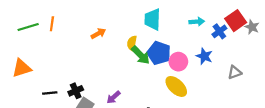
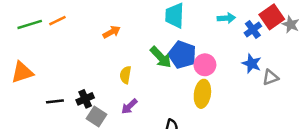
orange line: (52, 24) -> (57, 21), turned 56
yellow semicircle: (132, 43) -> (126, 75), moved
blue star: (204, 56) -> (252, 64), moved
yellow ellipse: (176, 86) -> (202, 94), turned 55

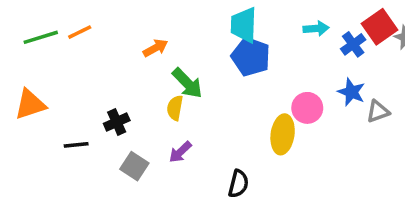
blue pentagon: (182, 55) -> (251, 57), moved
green arrow: (161, 57) -> (187, 83), moved
pink circle: (205, 65) -> (307, 108), moved
black cross: (85, 99) -> (117, 122), moved

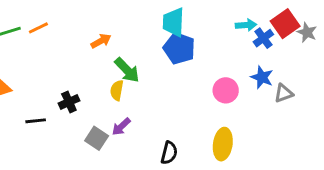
cyan arrow: (316, 28) -> (246, 25), moved
yellow ellipse: (283, 134) -> (223, 144), moved
gray square: (134, 166) -> (97, 138), moved

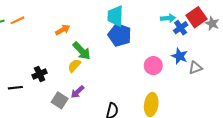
yellow semicircle: (117, 90) -> (74, 66), turned 32

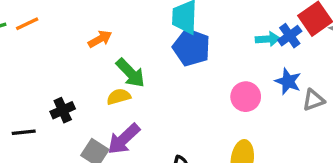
cyan arrow: (168, 18) -> (268, 39), moved
yellow semicircle: (74, 66) -> (119, 97), turned 32
purple arrow: (77, 92) -> (124, 139), size x1.5

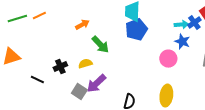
blue pentagon: (191, 47) -> (136, 30), turned 30
blue star: (288, 81) -> (182, 42), moved
yellow semicircle: (119, 97) -> (85, 64), moved
black line: (24, 132) -> (37, 80), turned 32

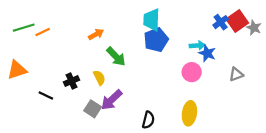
orange line: (39, 16) -> (43, 32), moved
blue cross: (194, 23) -> (221, 22), moved
cyan arrow: (181, 25) -> (197, 45), moved
yellow semicircle: (85, 64) -> (99, 78), turned 80

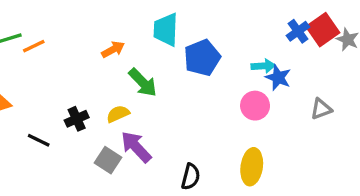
cyan trapezoid: (152, 20) -> (166, 30), moved
yellow semicircle: (99, 78) -> (118, 114), turned -88
purple arrow: (112, 100) -> (136, 147), turned 90

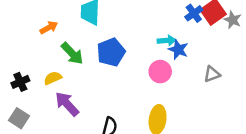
blue pentagon: (202, 58) -> (111, 52), moved
gray square: (108, 160) -> (19, 118), moved

